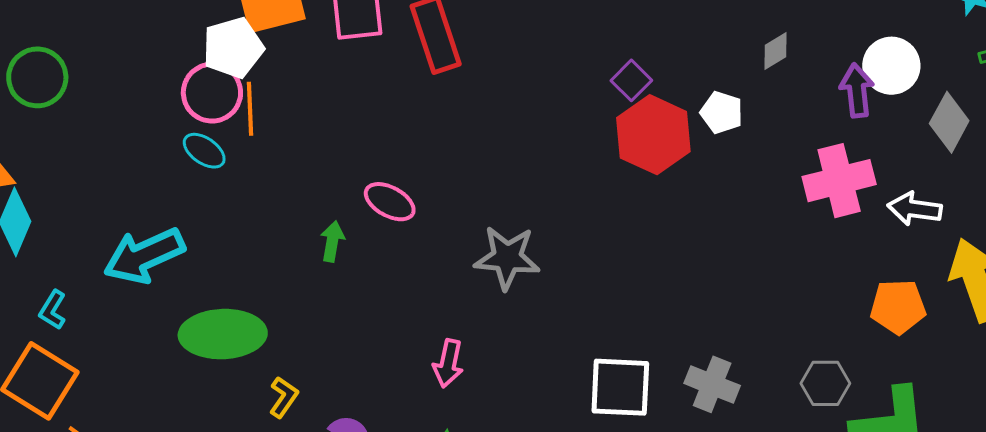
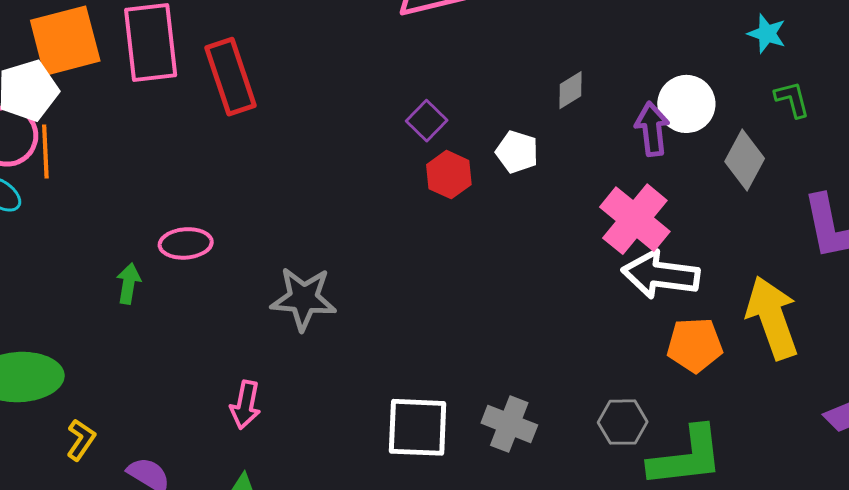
red hexagon: (653, 135) -> (449, 175), size x0.6
pink cross: (839, 181) -> (635, 219), turned -36
pink ellipse: (390, 202) -> (186, 243), turned -33
white arrow: (915, 209) -> (661, 275), moved, size x1.4

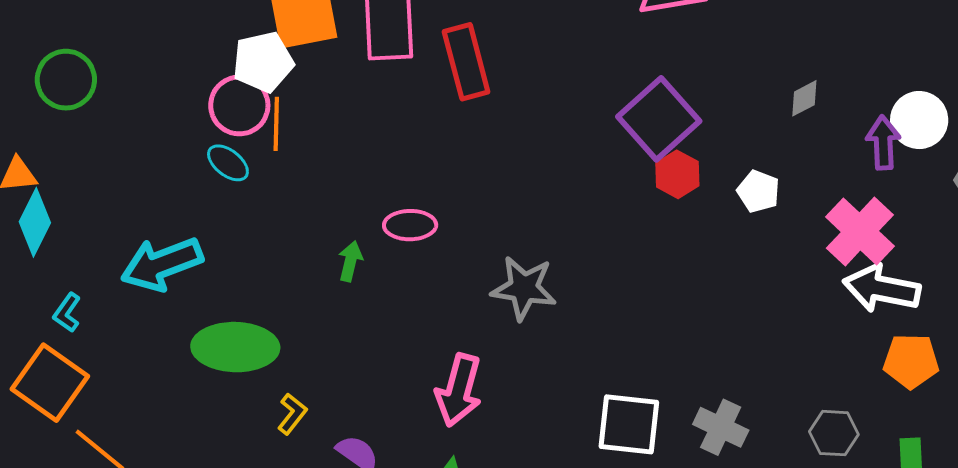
purple square: (427, 121) -> (659, 119), size x2.0
white pentagon: (517, 152) -> (758, 191), moved
pink arrow: (245, 405) -> (459, 390), size x1.5

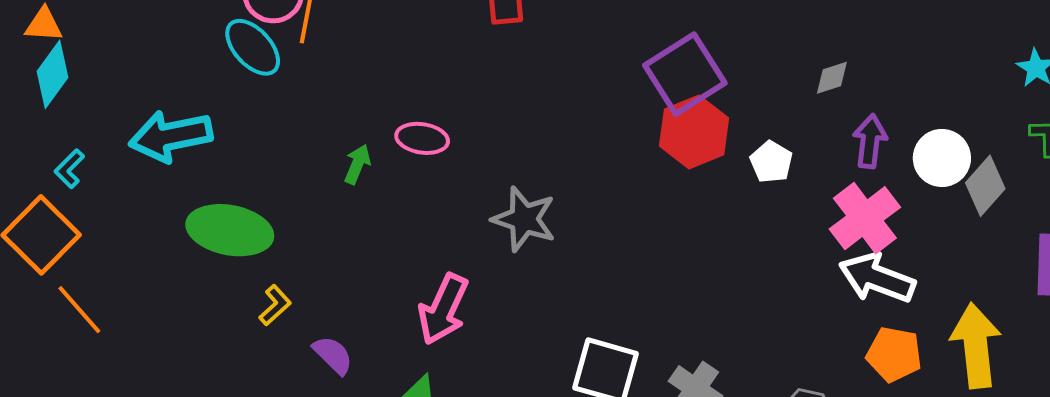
white circle: (919, 120) -> (942, 158), moved
purple arrow: (883, 143) -> (870, 141), moved
cyan ellipse: (228, 163) -> (253, 47), size x1.4
red hexagon: (677, 174) -> (694, 132), size x1.5

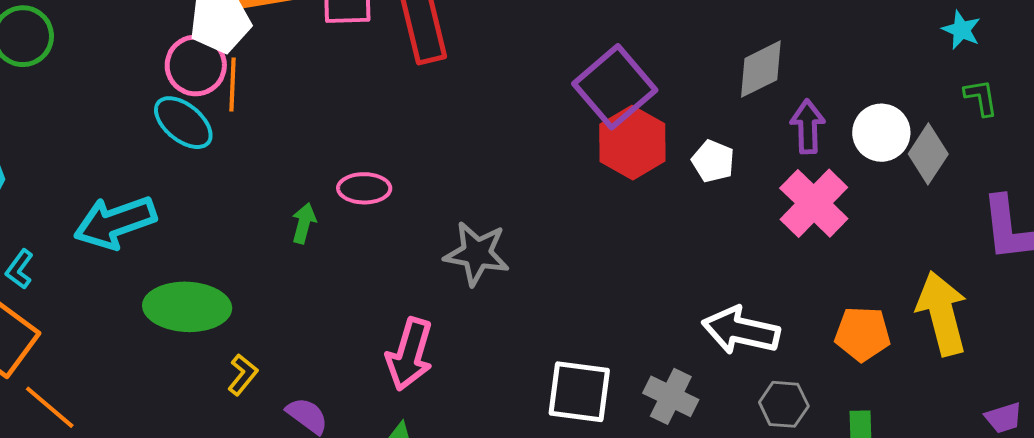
gray diamond: (832, 78) -> (761, 69), size x1.6
white arrow: (877, 278) -> (741, 331), moved

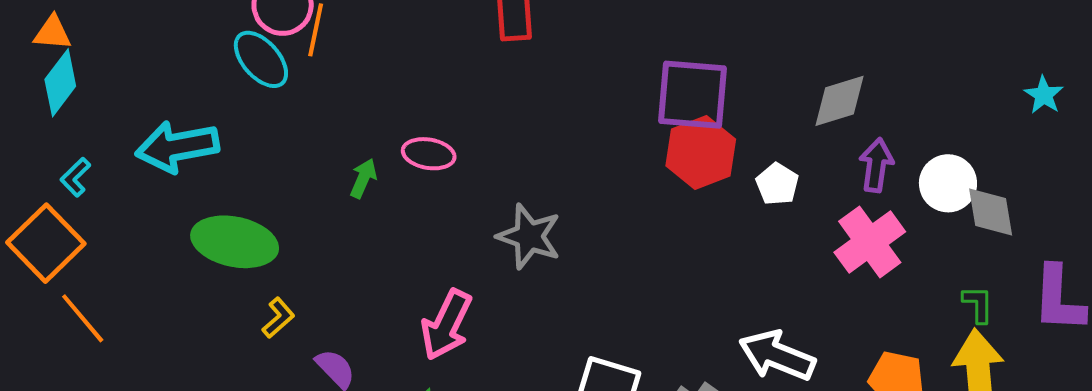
purple square: (615, 87) -> (693, 95), turned 36
green L-shape: (981, 98) -> (978, 304), moved
gray diamond: (928, 154) -> (991, 212), turned -52

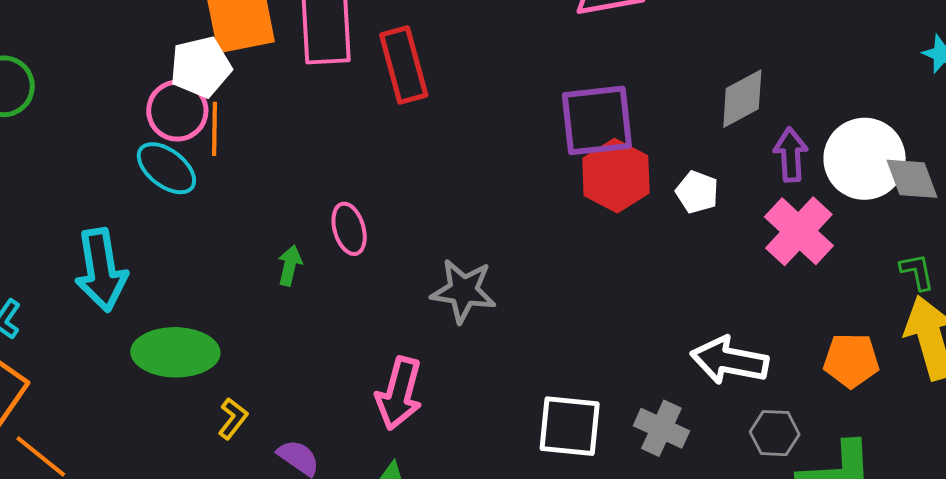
cyan arrow: (177, 147) -> (101, 270), turned -78
pink ellipse: (429, 154) -> (349, 229), turned 75
white circle: (948, 183) -> (865, 159), size x1.4

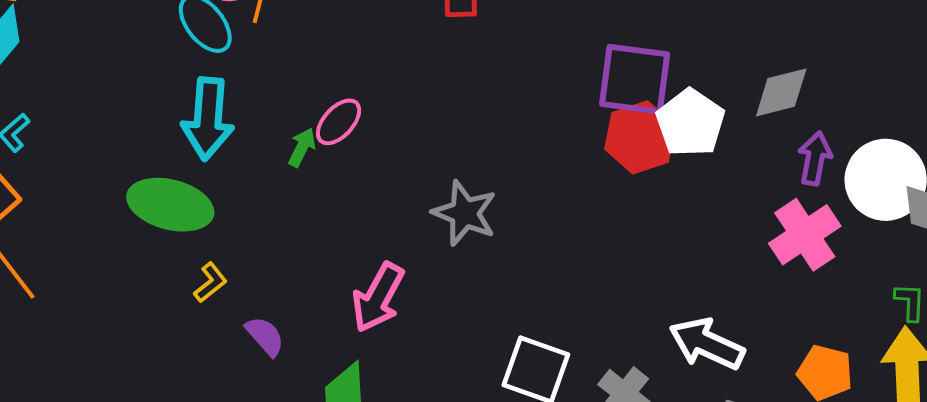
white pentagon: (697, 192) -> (690, 123), moved, size x1.6
pink ellipse: (349, 229) -> (339, 122), moved, turned 45
cyan arrow: (101, 270) -> (208, 119), moved

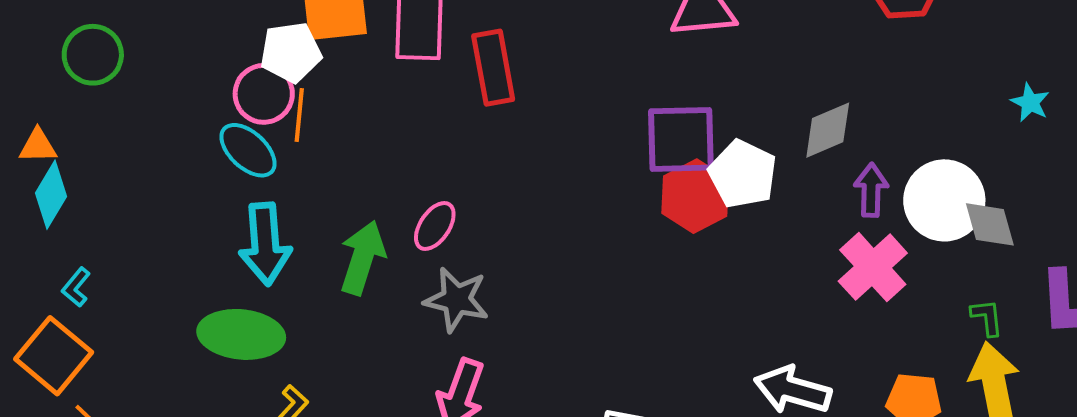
pink ellipse: (339, 122) -> (435, 226), moved
green arrow: (302, 147) -> (362, 258), size x1.8
gray star: (465, 213) -> (456, 300), moved

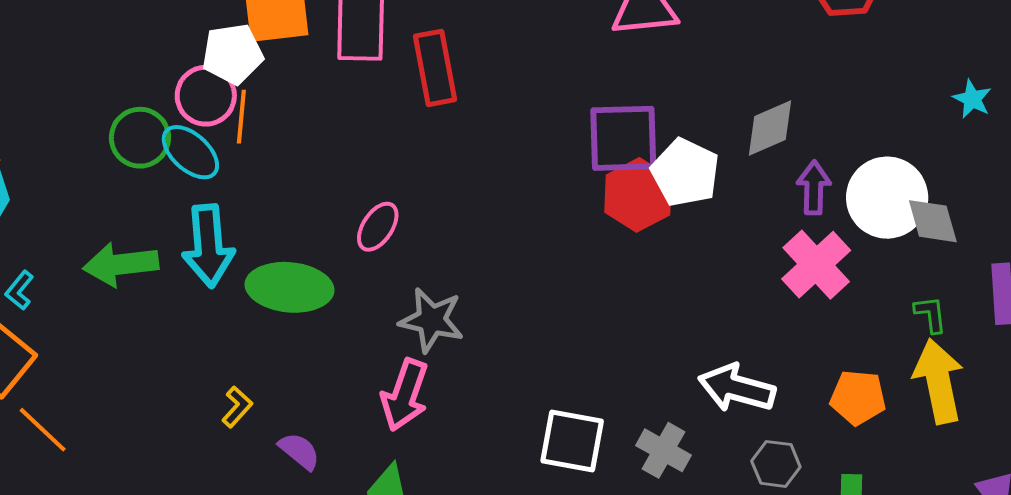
green circle: (93, 55) -> (140, 138), moved
green arrow: (362, 258) -> (121, 264), moved, turned -114
gray star: (456, 300) -> (432, 320), moved
green ellipse: (241, 334) -> (289, 287), moved

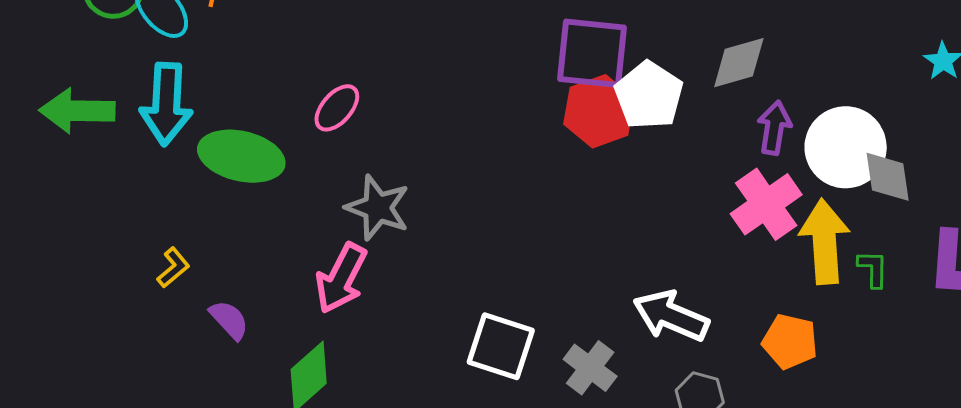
yellow arrow: (939, 381) -> (825, 242), moved

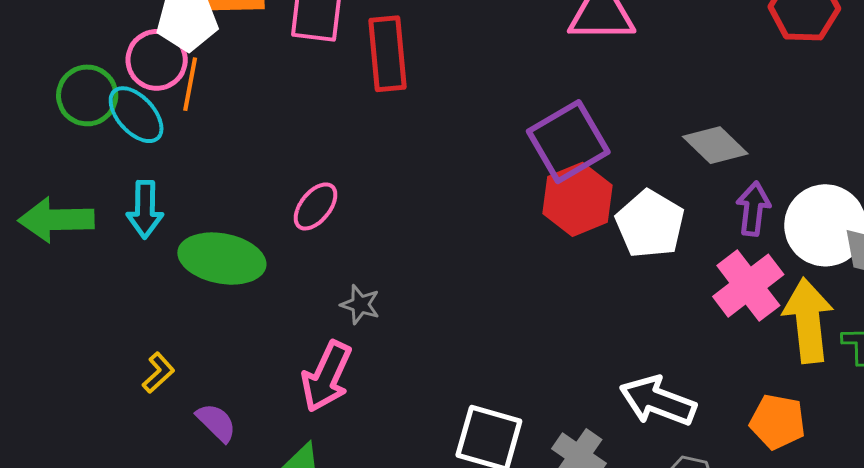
purple square: (592, 53) -> (568, 142), turned -34
gray diamond: (739, 63) -> (715, 145), turned 62
white pentagon: (649, 95) -> (650, 224), moved
cyan arrow: (166, 104) -> (145, 209), size x0.7
gray star: (378, 208) -> (360, 305), size x0.6

